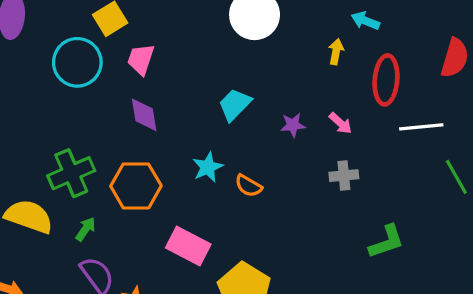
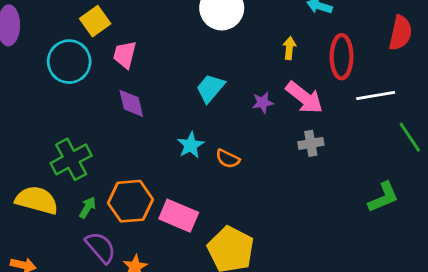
yellow arrow: (336, 52) -> (289, 48), moved
pink arrow: (340, 123) -> (304, 98), size x1.8
orange hexagon: (136, 186) -> (130, 201), moved
green L-shape: (387, 242) -> (383, 197), moved

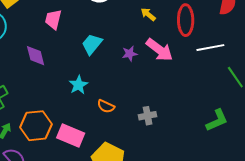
yellow arrow: (289, 48) -> (148, 14), turned -56
pink trapezoid: (125, 55) -> (53, 19), moved
gray cross: (311, 143) -> (148, 116), moved
orange semicircle: (228, 159) -> (106, 106), moved

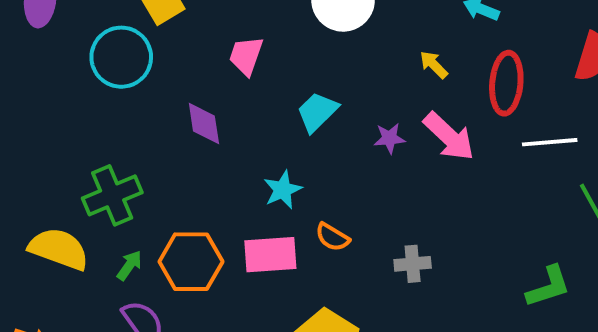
pink rectangle: (71, 136) -> (270, 255), moved, turned -32

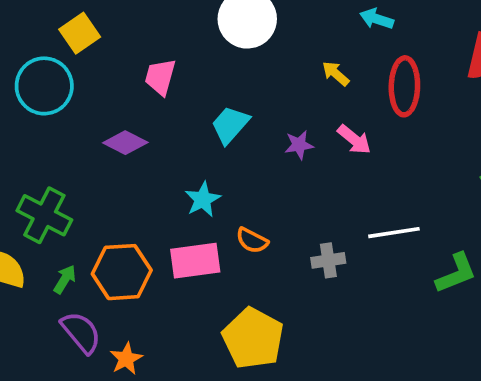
purple diamond: (204, 124) -> (125, 143), turned -51
pink arrow: (449, 136) -> (354, 140), size x0.7
white line: (550, 142) -> (394, 233), moved
green cross: (112, 195) -> (44, 215), turned -36

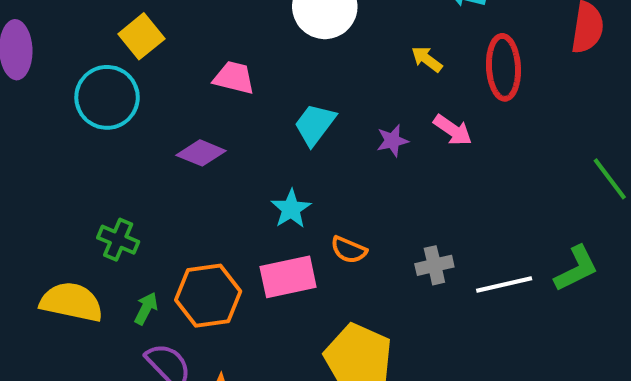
pink trapezoid: (160, 77) -> (234, 78), turned 93
green cross: (44, 215) -> (118, 240), size x0.7
white line: (394, 233) -> (504, 284), moved

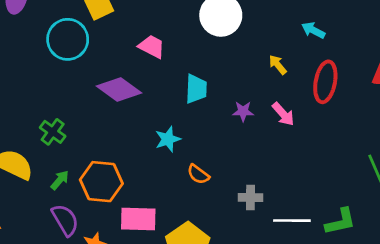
cyan trapezoid: (315, 124) -> (196, 89), turned 132
purple diamond: (201, 153) -> (119, 89), size x1.4
pink rectangle: (288, 277) -> (138, 219), moved

